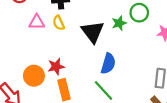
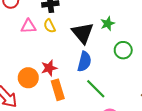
green circle: (139, 13) -> (123, 50), moved
blue semicircle: (108, 64) -> (84, 62), moved

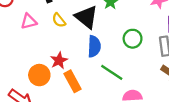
yellow semicircle: (50, 26) -> (59, 20), moved
green circle: (123, 50) -> (133, 39), moved

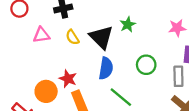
red star: (59, 60) -> (68, 79), turned -30

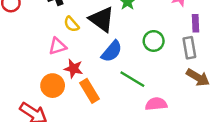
pink triangle: (41, 35) -> (58, 46), moved
blue semicircle: (106, 68) -> (112, 51), turned 40

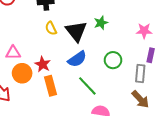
pink triangle: (58, 46) -> (13, 53), moved

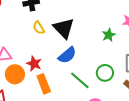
green star: (101, 23) -> (109, 35), moved
green circle: (113, 60) -> (105, 73), moved

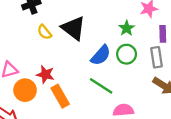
blue semicircle: (67, 55) -> (101, 55), moved
green circle: (105, 73) -> (127, 54), moved

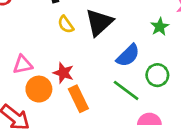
black triangle: (73, 28) -> (99, 22), turned 36
green circle: (127, 54) -> (157, 75), moved

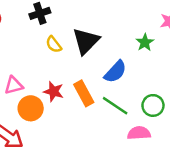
green circle: (157, 75) -> (153, 105), moved
orange rectangle: (78, 99) -> (84, 93), moved

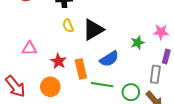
green line: (115, 106) -> (102, 85), turned -40
orange circle: (31, 108) -> (50, 87), moved

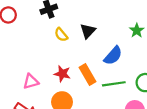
black triangle: (93, 30) -> (88, 31), size x0.7
pink triangle: (30, 48) -> (31, 81), moved

